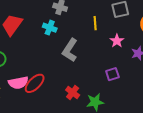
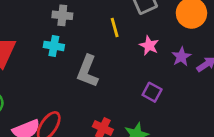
purple square: (112, 74) -> (152, 92), turned -32

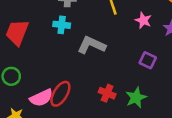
gray L-shape: (88, 71) -> (92, 45), turned 96

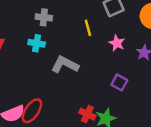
red cross: (107, 93) -> (87, 114), moved

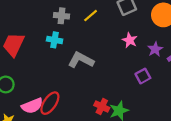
yellow line: (88, 28) -> (91, 16), moved, turned 64
purple square: (119, 82) -> (143, 76), moved, turned 32

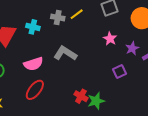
gray cross: (61, 16) -> (58, 18), moved
cyan cross: (55, 40) -> (33, 27), moved
pink semicircle: (32, 106) -> (33, 64), moved

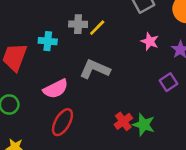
yellow line: (77, 14) -> (97, 28), moved
red cross: (81, 96) -> (123, 121), turned 32
green star: (96, 101) -> (144, 125), turned -30

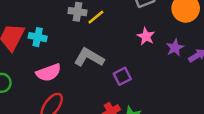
cyan cross: (48, 41) -> (38, 37), moved
purple square: (168, 82) -> (122, 76), moved

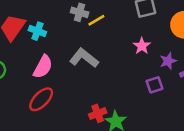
pink semicircle: (49, 73) -> (43, 67), turned -50
purple square: (122, 76) -> (154, 85), moved

